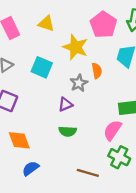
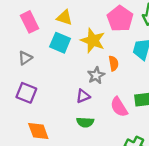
cyan square: (42, 67) -> (60, 43), moved
pink semicircle: (112, 130) -> (119, 107), moved, turned -66

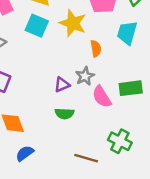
gray star: (96, 75) -> (85, 76), moved

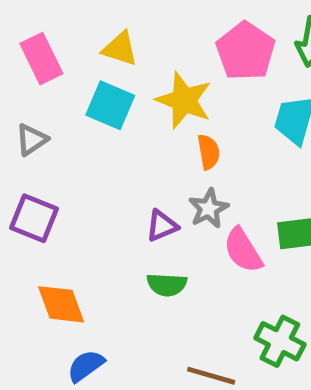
orange semicircle: (96, 48) -> (209, 152), moved

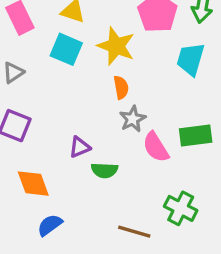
orange semicircle: (209, 152) -> (121, 87), moved
purple triangle: (162, 226) -> (80, 147), moved

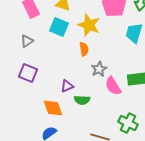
orange semicircle: (121, 87) -> (84, 49), moved
orange diamond: (33, 184) -> (53, 108), moved

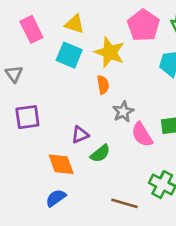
gray triangle: (27, 41) -> (14, 74), moved, turned -32
purple square: (28, 73) -> (27, 117), turned -30
green semicircle: (82, 100) -> (100, 153), turned -42

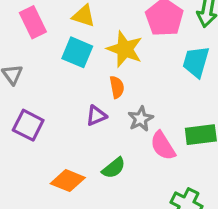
purple square: (27, 117) -> (28, 125), turned 35
purple triangle: (80, 135) -> (96, 116), moved
orange diamond: (61, 164) -> (68, 181), turned -48

